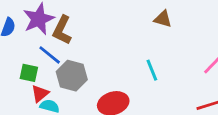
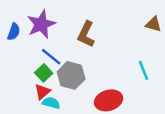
brown L-shape: (62, 30) -> (86, 34), moved
green square: (29, 73) -> (44, 73), moved, turned 35

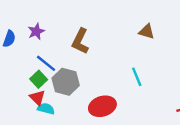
purple star: (41, 24) -> (36, 31), size x0.6
red triangle: (42, 92) -> (37, 98), turned -35

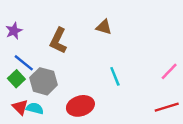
brown triangle: (147, 31) -> (104, 27), moved
red triangle: (37, 98) -> (20, 107), moved
cyan semicircle: (46, 109) -> (35, 108), moved

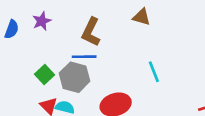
blue line: (24, 63) -> (84, 57), moved, turned -40

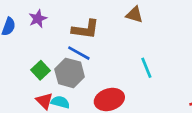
brown L-shape: (91, 32) -> (85, 29), turned -108
blue line: (84, 57) -> (79, 53), turned 30

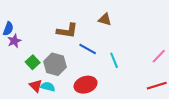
purple star: (38, 19) -> (14, 41), moved
blue line: (79, 53) -> (88, 49), moved

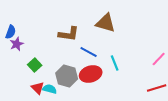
brown triangle: (105, 19) -> (106, 23), size x1.5
gray hexagon: (55, 64) -> (67, 76), moved
red ellipse: (86, 85) -> (91, 74), moved

